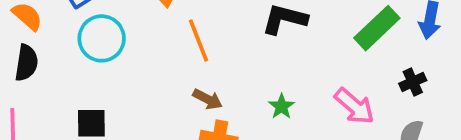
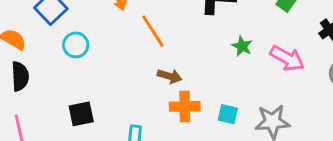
cyan circle: (102, 38) -> (76, 45), size x0.7
green star: (282, 106) -> (242, 46), moved

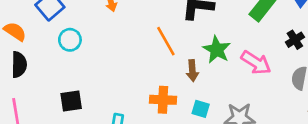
orange line: (153, 31) -> (166, 41), moved
green star: (242, 46) -> (217, 50), size x1.5
brown arrow: (170, 76) -> (192, 71), moved, turned 66

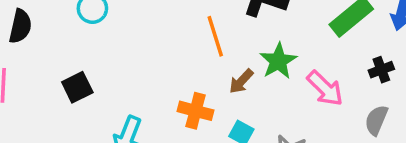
brown arrow: (192, 71) -> (241, 81), turned 36
black square: (71, 101) -> (77, 87), turned -30

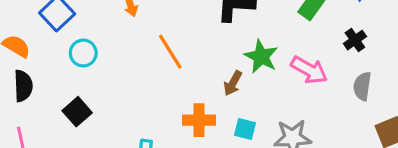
orange line: (215, 36) -> (170, 52), moved
black square: (77, 87) -> (77, 112), moved

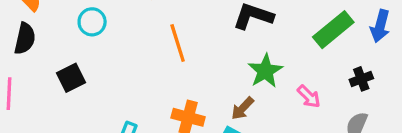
pink arrow: (309, 70) -> (309, 96), size x0.7
brown arrow: (233, 83) -> (242, 108), moved

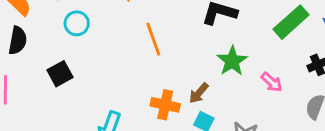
brown arrow: (242, 108) -> (199, 93), moved

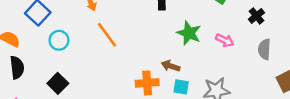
orange line: (153, 39) -> (107, 35), moved
brown arrow: (199, 93) -> (171, 66), turned 84

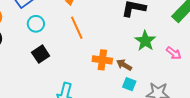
black square: (58, 83) -> (41, 54), moved
orange cross: (147, 83) -> (102, 60), moved

